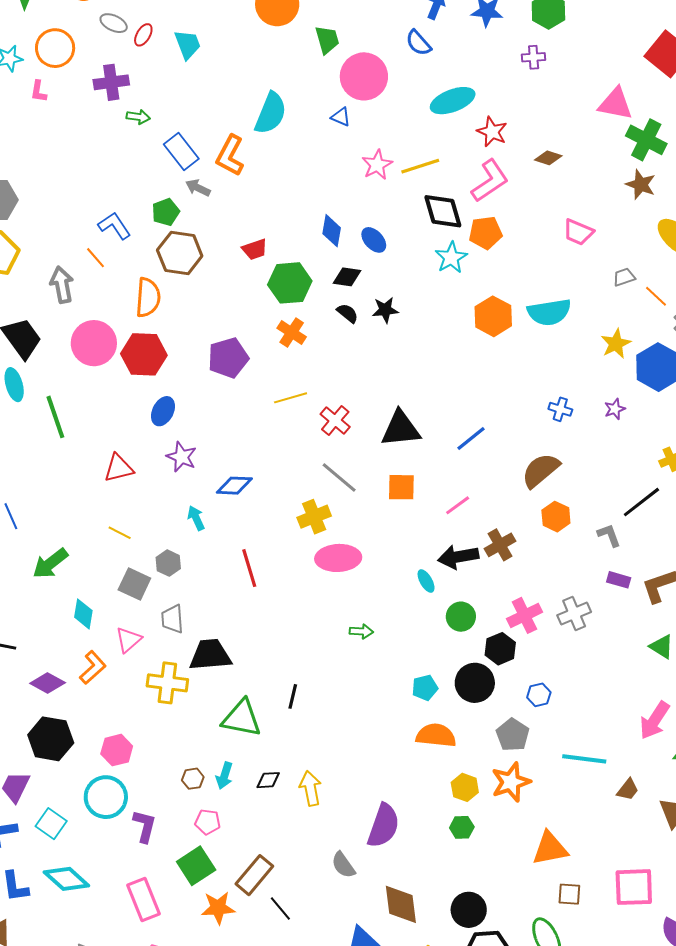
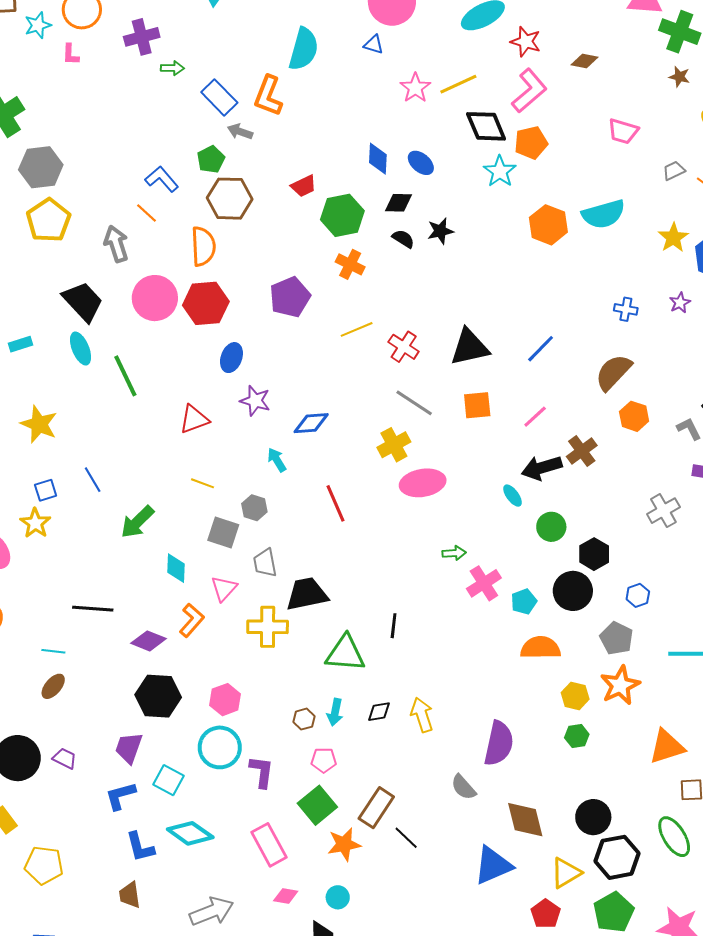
brown star: (641, 184) -> (679, 77), size x0.7
pink cross: (525, 615) -> (484, 583), moved

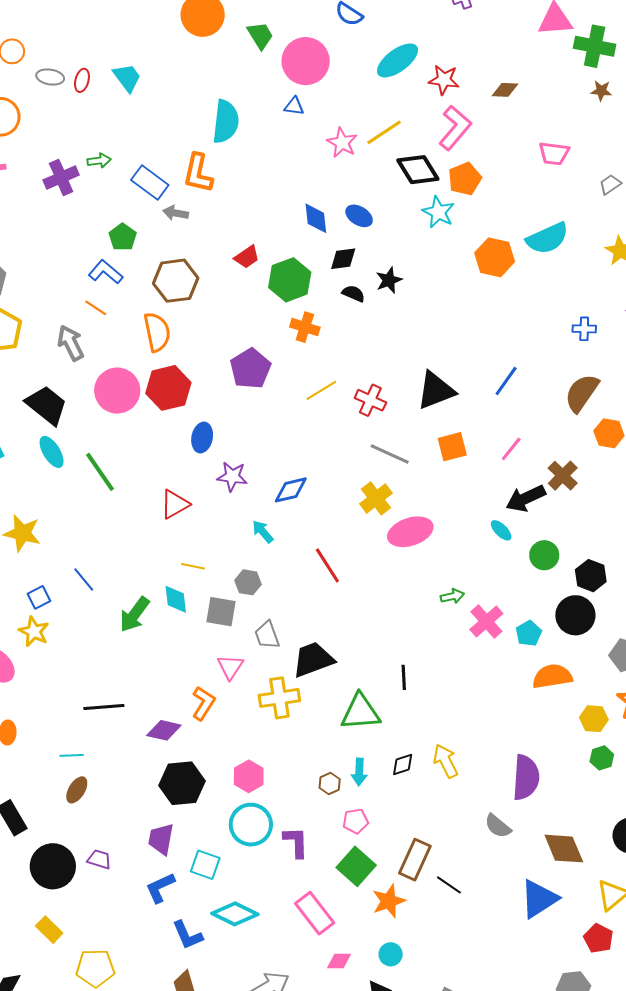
purple cross: (142, 37) -> (61, 177), moved
green pentagon: (211, 159) -> (123, 237), moved
cyan diamond: (176, 568) -> (176, 599), moved

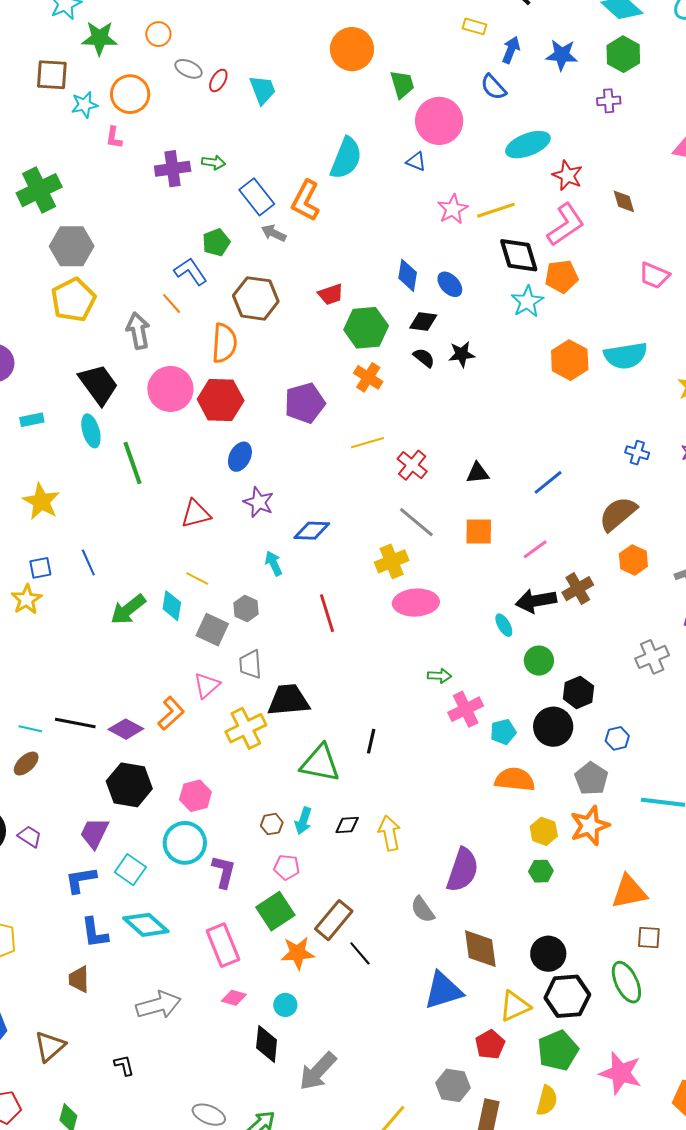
brown diamond: (505, 90) -> (624, 201), turned 56
black triangle: (436, 390) -> (478, 473), size x0.6
yellow cross: (279, 698) -> (246, 728), turned -33
black line: (104, 707) -> (75, 723), moved

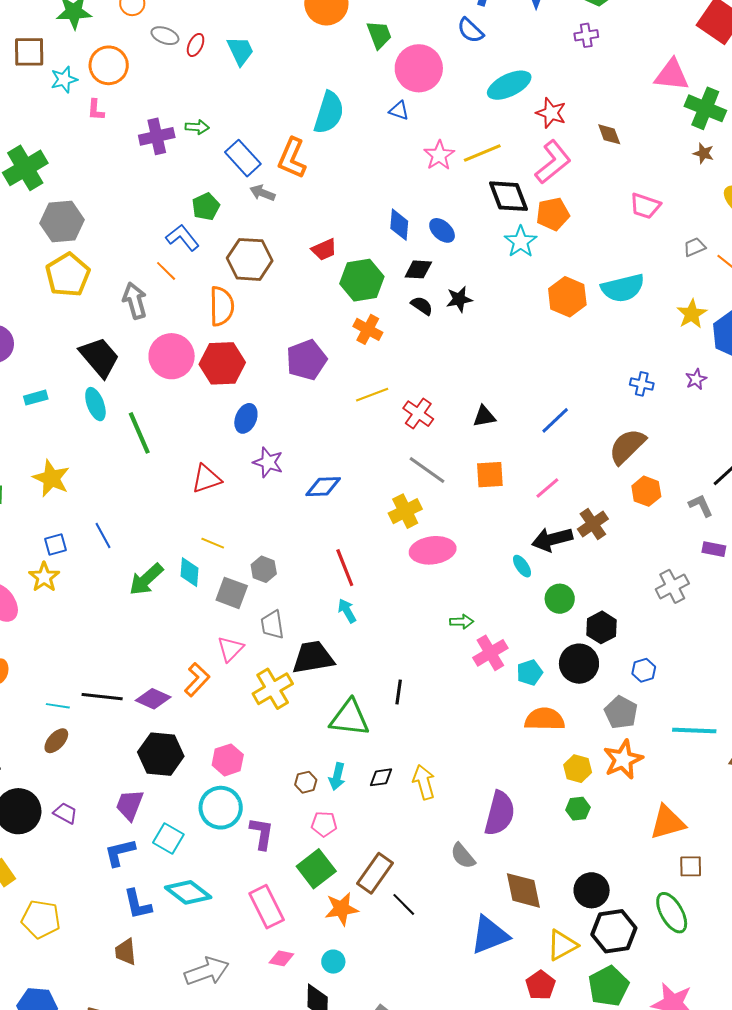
cyan arrow: (274, 563) -> (347, 611), moved

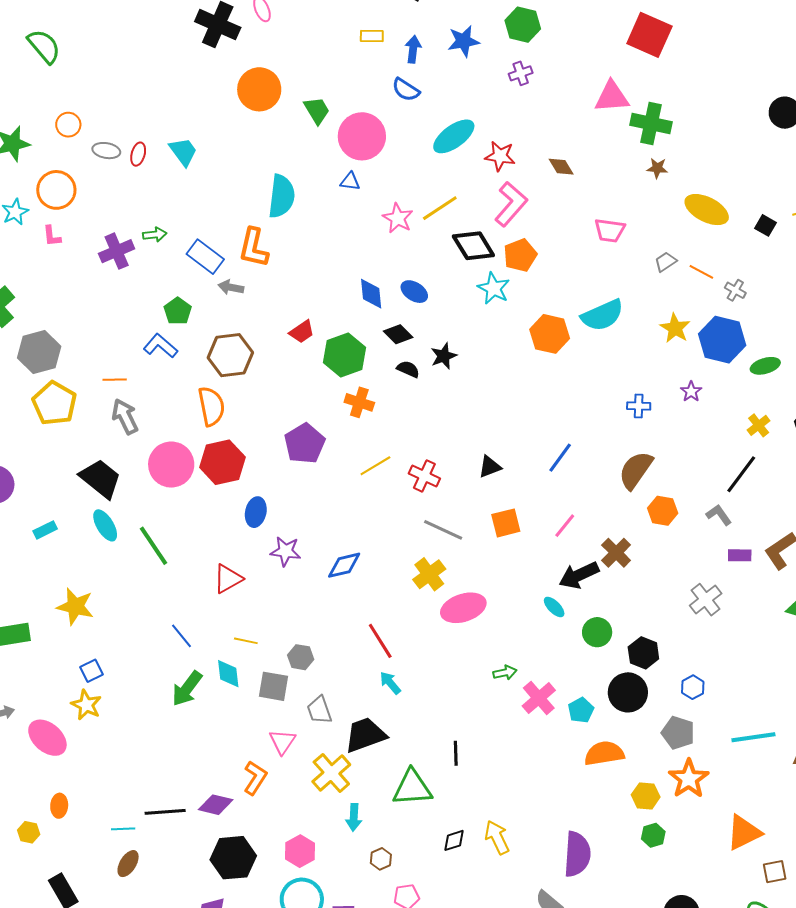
black diamond: (418, 269) -> (398, 334), turned 52
orange line: (166, 271) -> (115, 380), moved, turned -35
blue line: (103, 536) -> (181, 636), moved
cyan arrow: (337, 777) -> (354, 817), moved

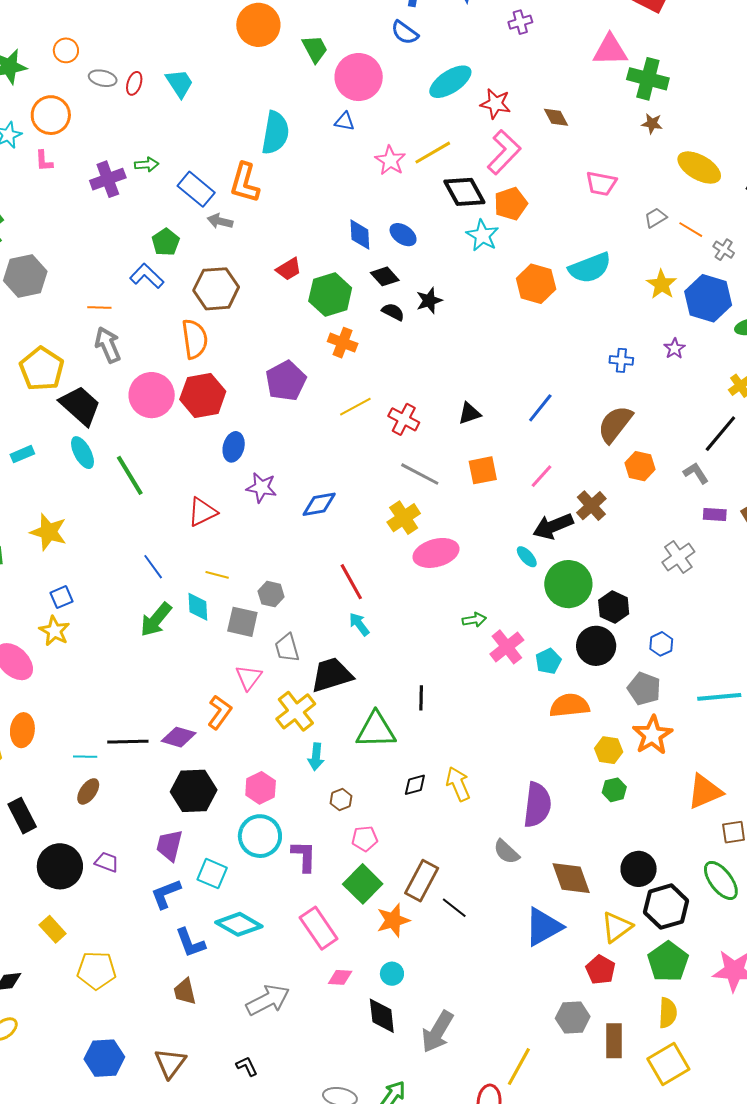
yellow pentagon: (54, 403) -> (42, 369), moved
green circle: (597, 632) -> (568, 584), size x1.6
orange ellipse: (59, 806) -> (22, 730), size x1.4

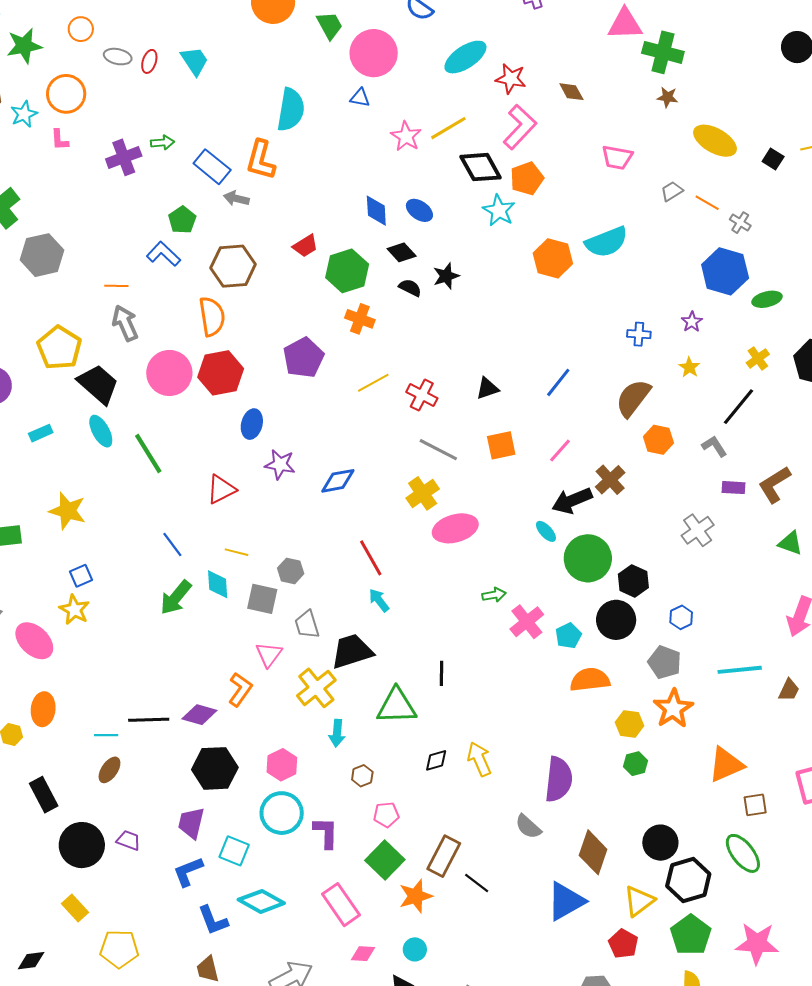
yellow star: (662, 284) -> (689, 367), moved, size x0.7
brown diamond: (571, 878) -> (593, 852), turned 39

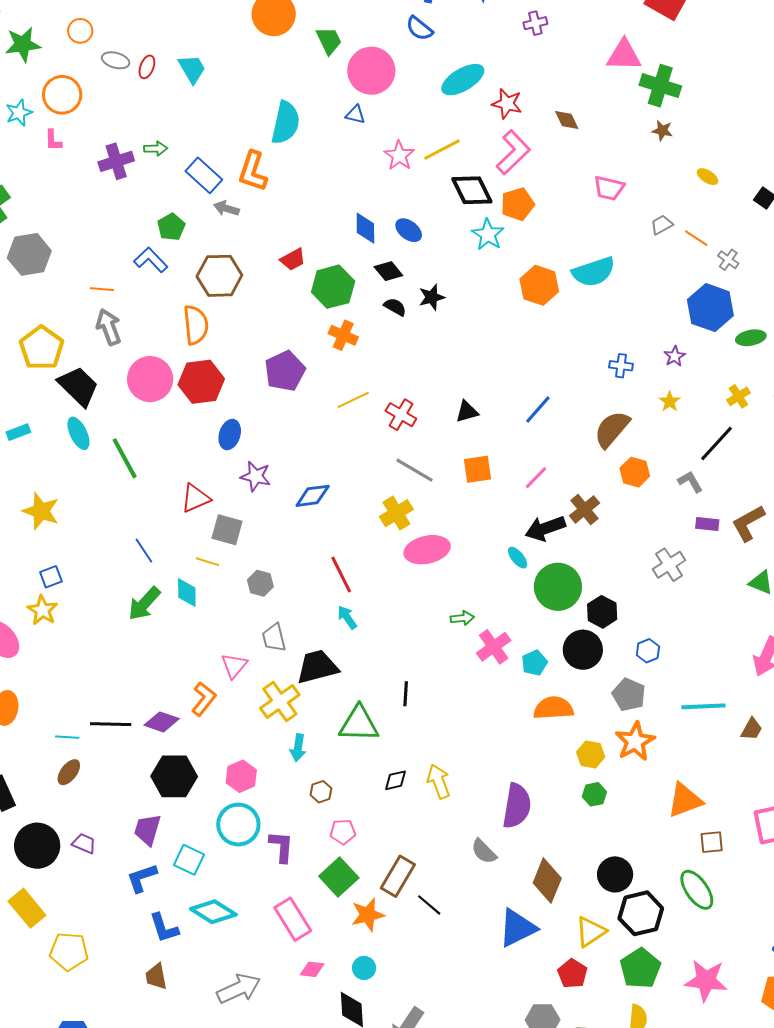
yellow ellipse: (715, 141) -> (707, 177), size x0.5
gray square: (262, 599) -> (227, 530), moved
yellow rectangle: (75, 908) -> (27, 908), size x1.4

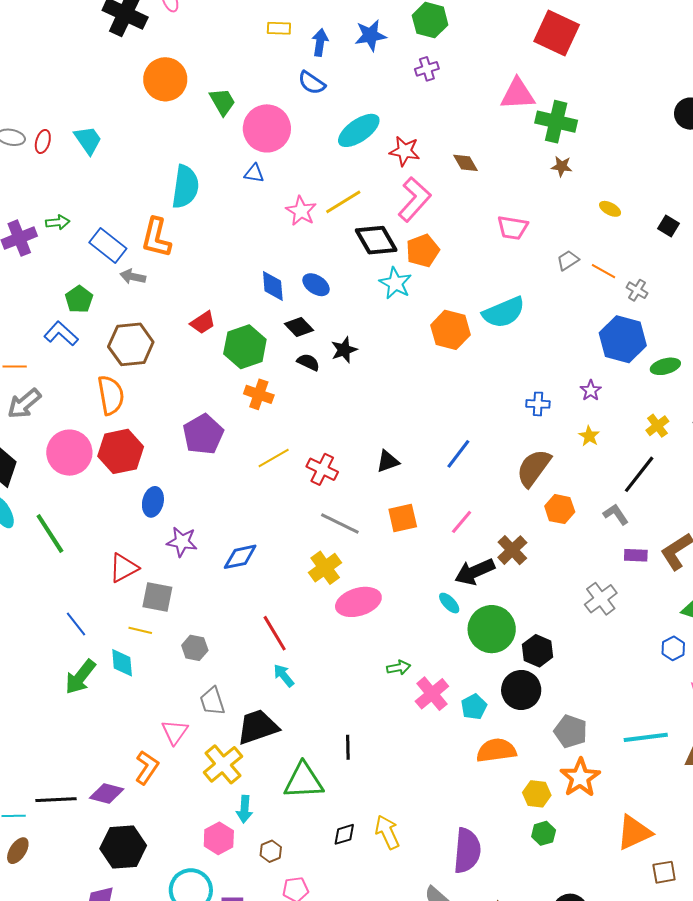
gray arrow: (109, 327) -> (24, 404), turned -105
blue hexagon: (648, 651) -> (673, 648), moved
pink hexagon: (241, 776) -> (219, 838), moved

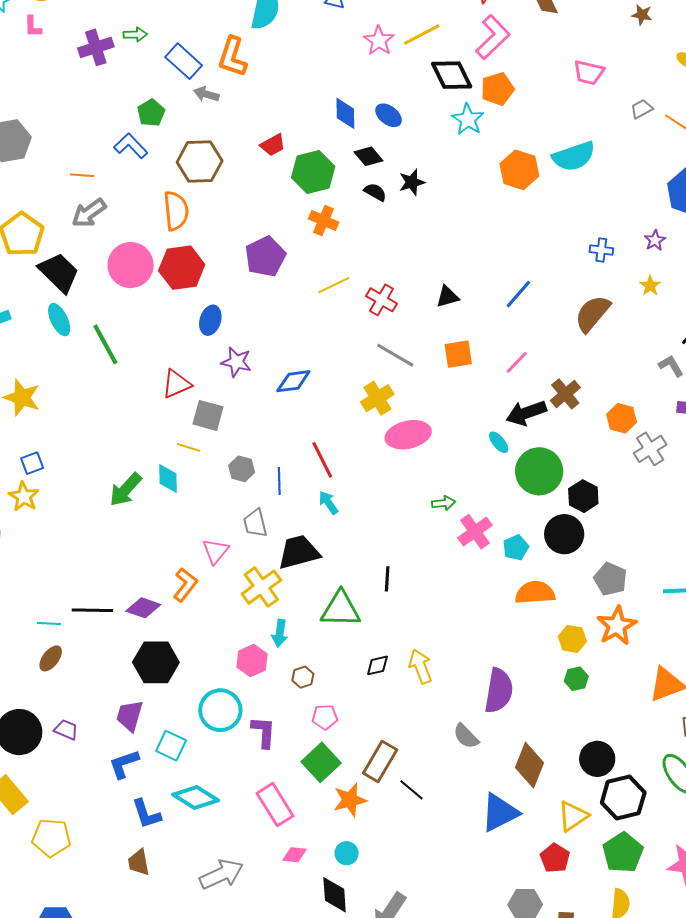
orange hexagon: (560, 509) -> (622, 418), moved
blue line: (76, 624) -> (279, 481), moved, turned 32

